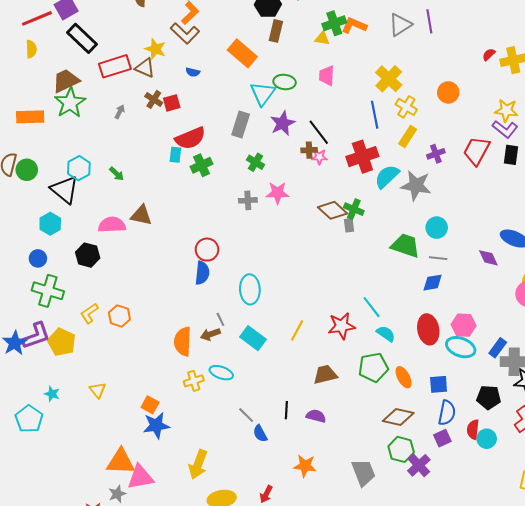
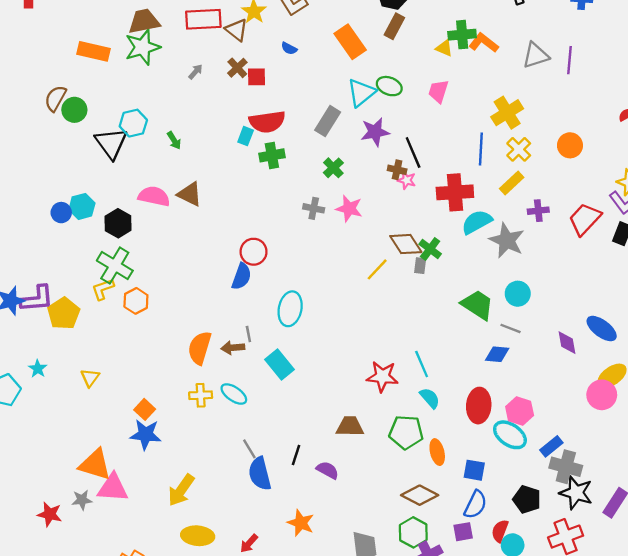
cyan hexagon: (50, 224) -> (82, 206), moved
green cross: (48, 291) -> (115, 266), moved
yellow line: (297, 331) -> (377, 269), moved
blue semicircle: (260, 434) -> (260, 474), size x1.6

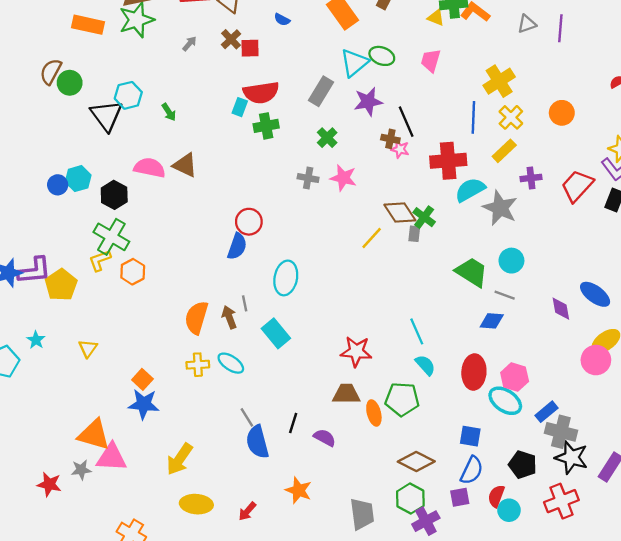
gray triangle: (536, 55) -> (527, 24), size x0.7
brown arrow: (233, 348) -> (229, 317), turned 75
red star: (382, 376) -> (356, 351), moved
orange ellipse: (437, 452) -> (374, 413), moved

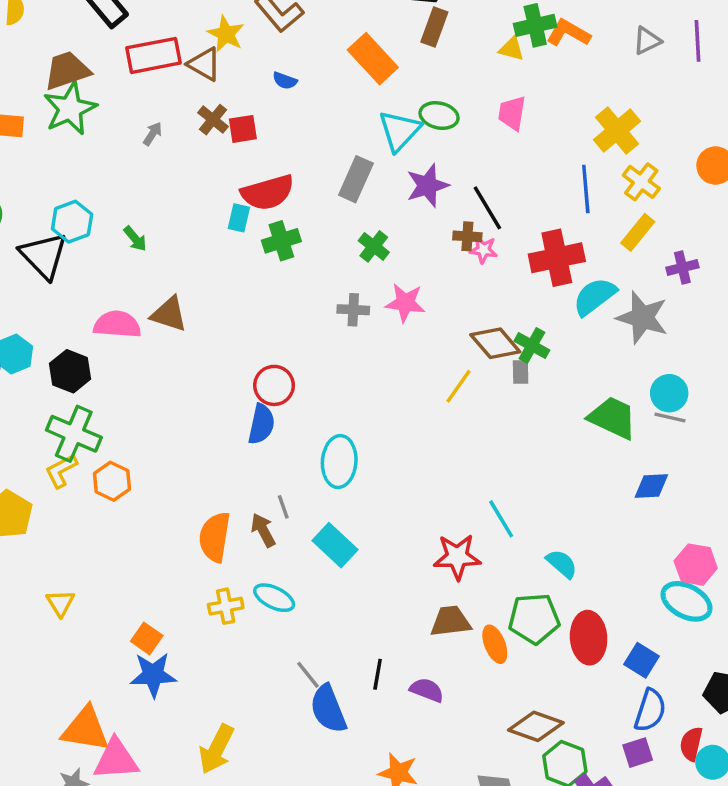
gray line: (505, 295) -> (670, 418), moved
cyan line: (417, 331) -> (501, 519), moved
red ellipse: (474, 372) -> (589, 638), moved
blue square: (470, 436) -> (641, 660), turned 30
brown diamond: (416, 462) -> (536, 726), moved

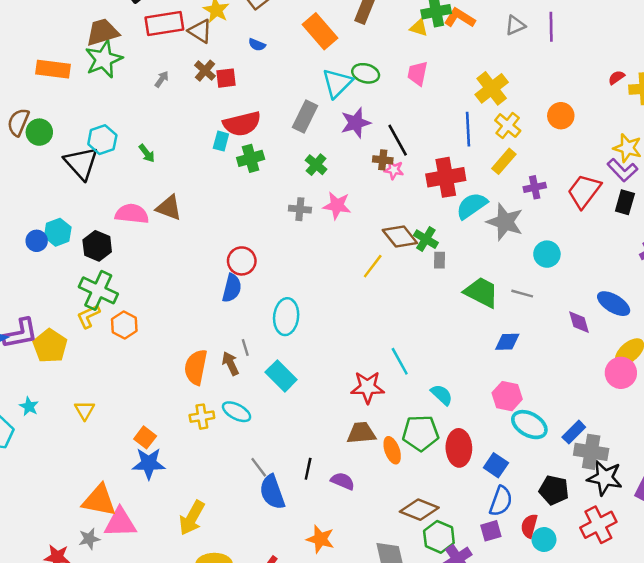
gray rectangle: (521, 372) -> (439, 260), moved
cyan circle: (669, 393) -> (547, 254), moved
pink hexagon: (696, 565) -> (507, 396), moved

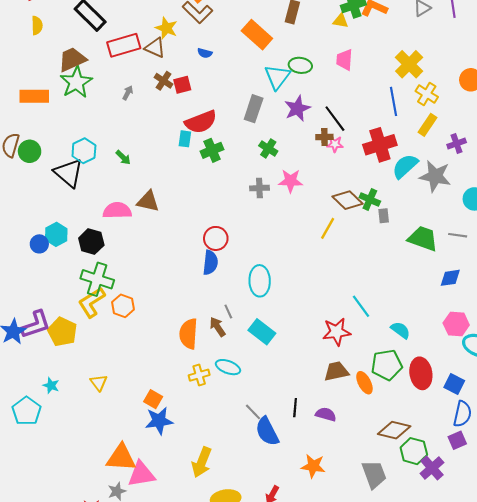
yellow L-shape: (88, 316) -> (92, 302), size x1.4

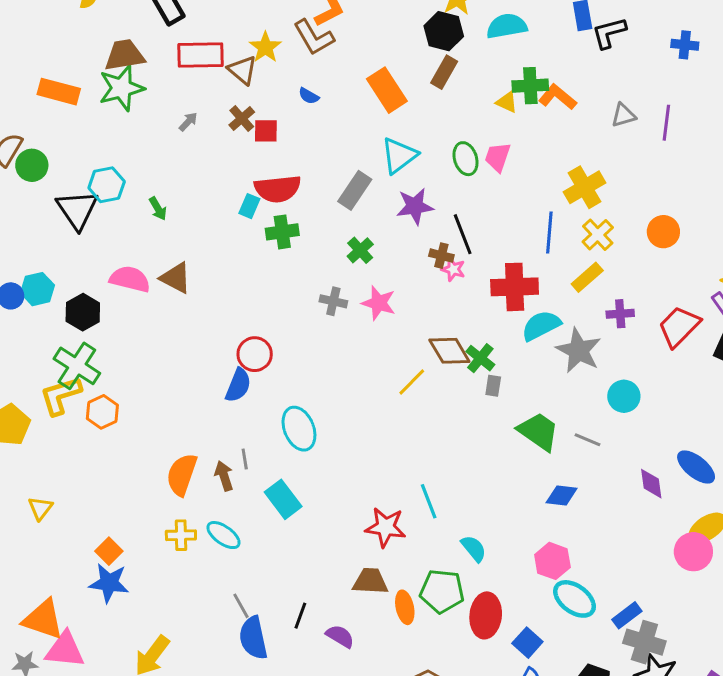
green ellipse: (300, 65) -> (466, 159), moved, turned 50
cyan ellipse: (260, 281) -> (299, 429), turned -36

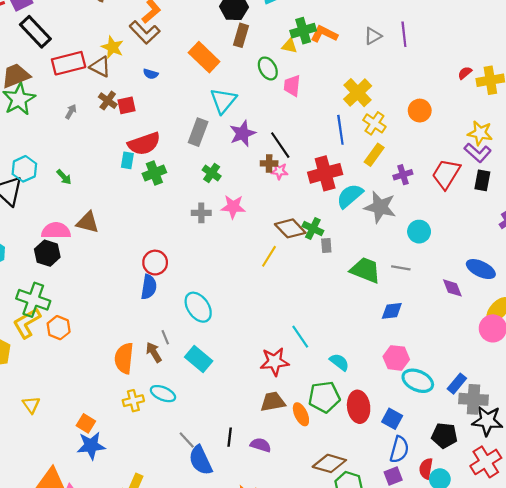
green ellipse: (466, 159) -> (268, 68), moved
black hexagon: (83, 312) -> (47, 253), moved

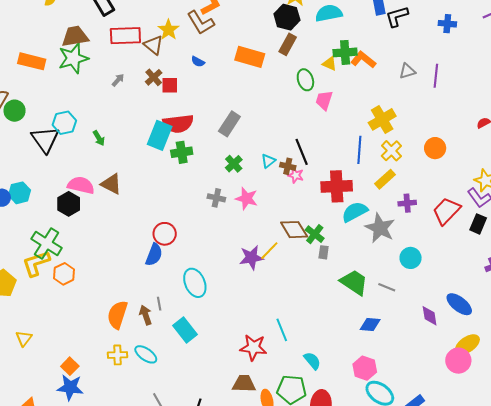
orange rectangle: (204, 57) -> (250, 57), turned -40
cyan triangle: (223, 101) -> (268, 161), moved, size x0.6
purple star: (243, 133) -> (251, 258), moved
cyan rectangle: (127, 160) -> (160, 135), size x1.8

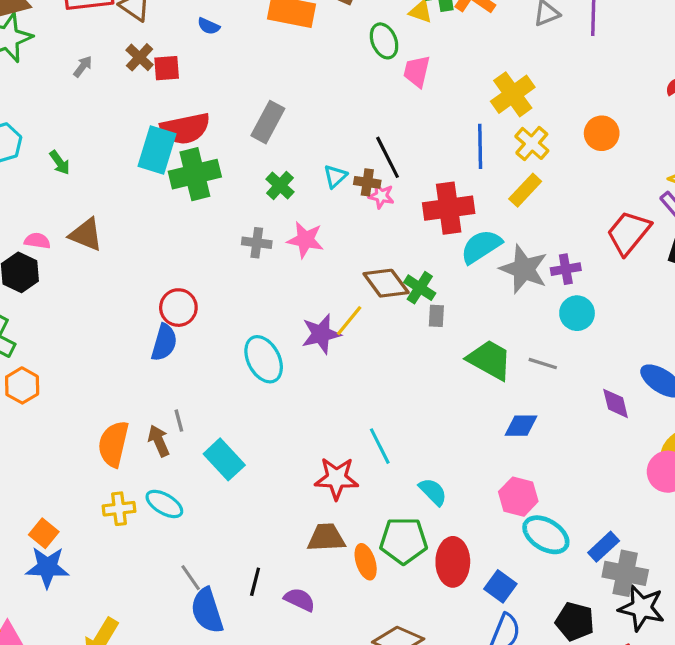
green cross: (182, 152) -> (195, 174), size x1.4
pink semicircle: (81, 185) -> (37, 241), size x0.6
purple cross: (407, 203) -> (566, 269), moved
cyan ellipse: (195, 283) -> (264, 359), moved

